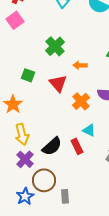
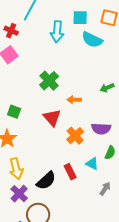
green square: (28, 75) -> (14, 112), moved
cyan triangle: (89, 130) -> (92, 164), moved
red rectangle: (77, 146) -> (70, 172), moved

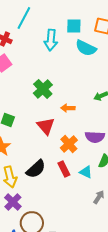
red rectangle: (70, 172) -> (64, 169), moved
black semicircle: (46, 181) -> (36, 169), moved

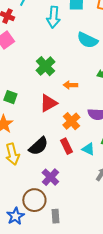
cyan semicircle: (86, 48) -> (87, 40), moved
red triangle: (46, 126) -> (48, 103), turned 42
purple cross: (13, 202) -> (50, 177), moved

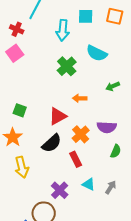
green cross: (45, 66) -> (67, 66), moved
black semicircle: (38, 146) -> (52, 143), moved
cyan triangle: (88, 149) -> (89, 184), moved

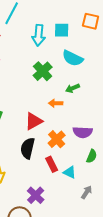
cyan square: (86, 16) -> (62, 30), moved
green arrow: (113, 86) -> (73, 88), moved
black semicircle: (52, 143) -> (28, 148), turned 145
cyan triangle: (89, 184) -> (70, 172), moved

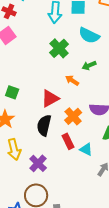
orange arrow: (56, 103) -> (72, 80), turned 32
purple cross: (36, 195) -> (38, 163), moved

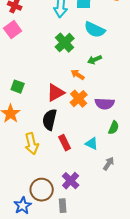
orange cross: (73, 116) -> (79, 99), moved
red rectangle: (68, 141) -> (65, 143), moved
yellow arrow: (14, 149) -> (32, 144), moved
purple cross: (38, 163) -> (71, 181), moved

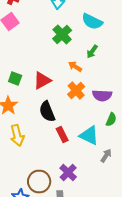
green arrow: (95, 60) -> (92, 52), turned -32
red triangle: (56, 93) -> (42, 80), moved
black semicircle: (50, 120) -> (47, 112), turned -35
yellow arrow: (32, 144) -> (17, 136), moved
cyan triangle: (92, 144) -> (89, 136), size x1.5

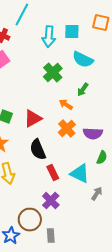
purple cross: (68, 172) -> (51, 200), moved

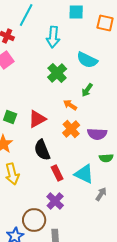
cyan square: (72, 32) -> (76, 12), moved
green semicircle: (102, 158) -> (106, 158), turned 64

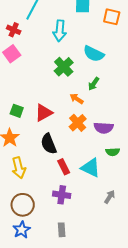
gray arrow: (101, 194) -> (110, 197), moved
purple cross: (55, 201) -> (62, 195), turned -36
brown circle: (34, 220) -> (23, 205), moved

